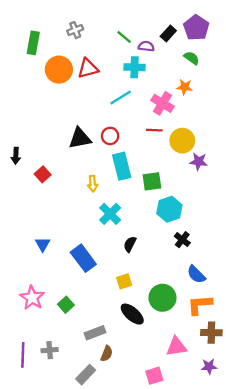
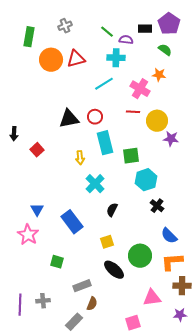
black rectangle: (168, 34) -> (145, 29), turned 48
pink star: (32, 298) -> (28, 235), moved
green square: (66, 305) -> (57, 262), turned -32

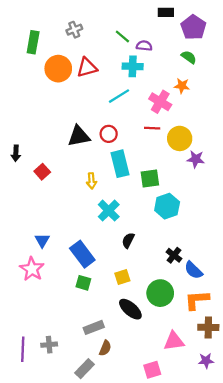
black rectangle: (145, 29) -> (166, 12), moved
black cross: (157, 206) -> (174, 255), moved
green square: (57, 262) -> (83, 283), moved

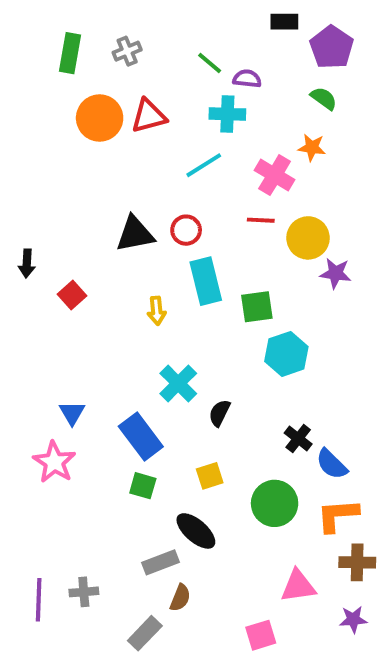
green rectangle: (33, 42) -> (70, 53), moved
cyan cross: (109, 211) -> (178, 383), moved
black ellipse: (130, 309) -> (196, 531), moved

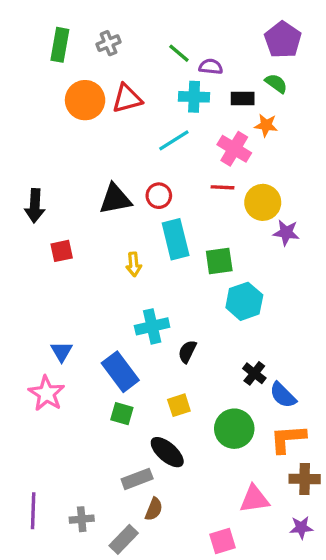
black rectangle: (284, 22) -> (243, 98), moved
black arrow: (27, 263) -> (35, 206), moved, size x1.4
red square: (72, 295) -> (62, 251), turned 30
cyan cross: (178, 383) -> (152, 326), turned 32
gray cross: (84, 592) -> (82, 519), moved

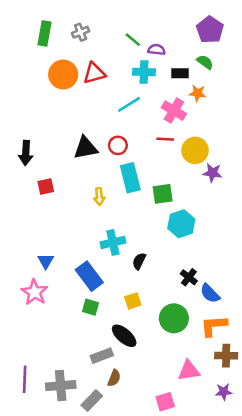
gray cross: (82, 519) -> (61, 386), size x1.6

